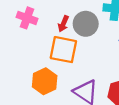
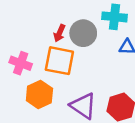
pink cross: (27, 18) -> (21, 63), moved

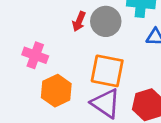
orange square: (59, 61) -> (107, 71), moved

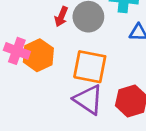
orange hexagon: (56, 91) -> (38, 55), moved

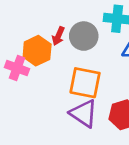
orange hexagon: (38, 55) -> (37, 51), moved

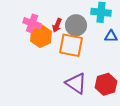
pink cross: (17, 68) -> (32, 23), moved
orange square: (85, 83) -> (71, 45), moved

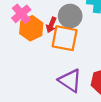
pink cross: (32, 23) -> (21, 14), turned 30
red arrow: (57, 25) -> (51, 25), moved

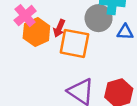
gray circle: (70, 16) -> (99, 18), moved

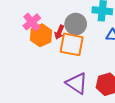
gray circle: (99, 18) -> (76, 24), moved

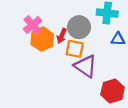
orange square: (72, 44) -> (75, 49), size x0.7
purple triangle: (77, 83) -> (86, 66), moved

